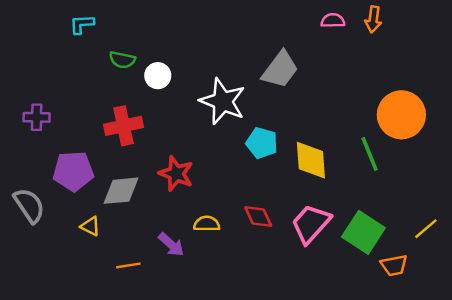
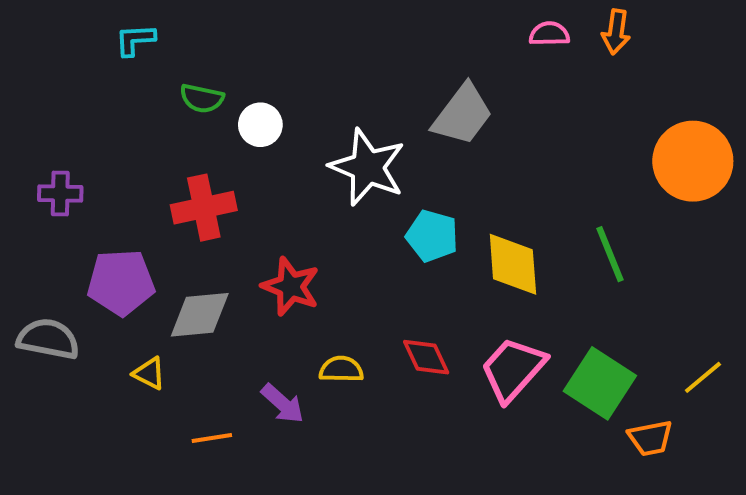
orange circle: (401, 115) -> (693, 161), moved
gray semicircle: (29, 205) -> (48, 339), turned -45

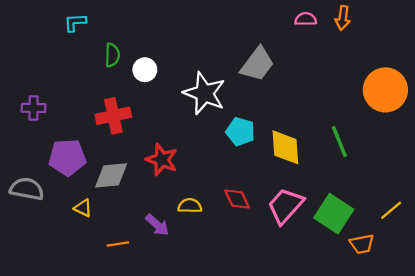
green semicircle: (202, 98) -> (112, 55), turned -100

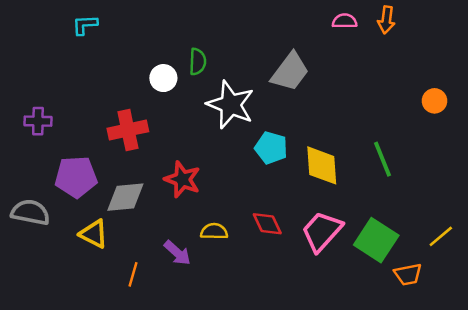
green semicircle: (112, 55) -> (198, 62), moved
orange circle: (385, 90) -> (434, 101), size x0.5
yellow triangle: (83, 208) -> (94, 234), size x1.4
orange line: (118, 244) -> (133, 274), turned -65

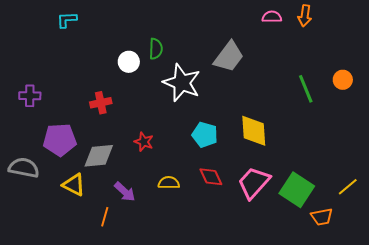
red cross: (128, 130) -> (101, 103), size x0.7
cyan pentagon: (271, 148) -> (205, 135), moved
green line: (383, 159) -> (306, 89), moved
red star: (182, 179) -> (144, 142), size x0.7
purple arrow: (177, 253) -> (125, 192), moved

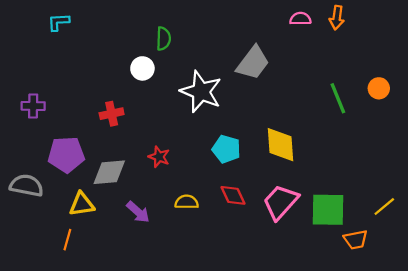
cyan L-shape: (67, 20) -> (59, 22), moved
green semicircle: (156, 49) -> (163, 39), moved
yellow triangle: (74, 185) -> (82, 204), turned -35
green square: (297, 190) -> (328, 210), turned -32
orange line: (105, 217) -> (67, 240), moved

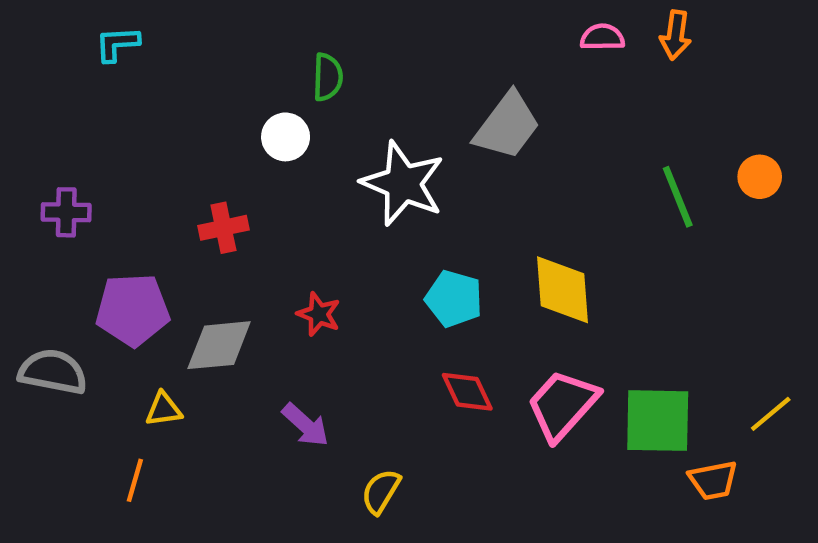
yellow semicircle: (187, 202) -> (381, 491), moved, turned -60
yellow triangle: (82, 204) -> (164, 409), size x0.7
purple arrow: (138, 212) -> (305, 425), moved

